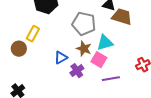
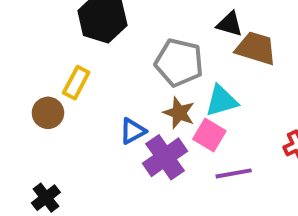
purple cross: (77, 71) -> (165, 157), size x1.5

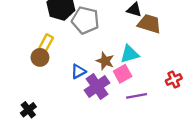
gray pentagon: (179, 62) -> (85, 20), moved
brown circle: (48, 113) -> (40, 57), moved
pink square: (209, 135) -> (123, 74), turned 30

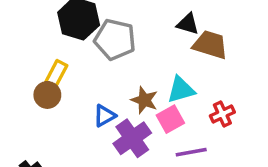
red cross: (174, 80) -> (222, 114), moved

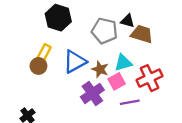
gray pentagon: (115, 39) -> (104, 31), moved
red cross: (222, 114) -> (150, 78), size x1.6
blue triangle: (105, 116) -> (75, 62), moved, size x1.6

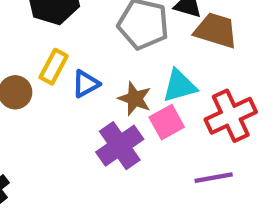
yellow rectangle: (44, 53) -> (54, 67), moved
blue triangle: (75, 62) -> (86, 84), size x0.6
purple line: (130, 102) -> (214, 178), moved

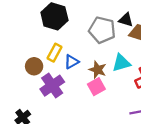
pink square: (167, 122) -> (96, 87), moved
purple cross: (120, 146) -> (52, 86), moved

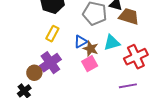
blue triangle: (71, 62) -> (81, 42), moved
brown circle: (34, 66) -> (34, 73), moved

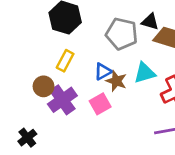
pink square: (90, 64) -> (100, 104), moved
brown circle: (34, 73) -> (43, 86), moved

